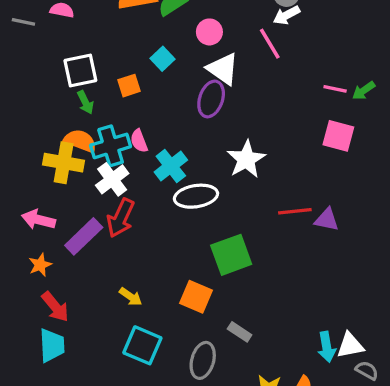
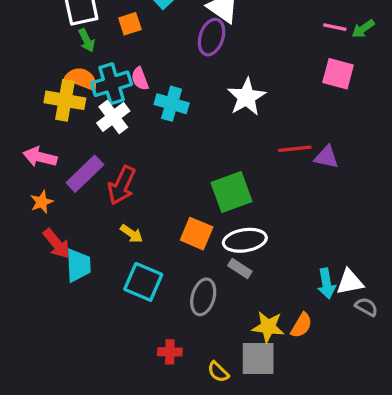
cyan cross: (171, 166) -> (172, 104), turned -36
white ellipse: (196, 196) -> (245, 240), moved
red arrow: (121, 218) -> (122, 185), moved
cyan trapezoid: (52, 345) -> (78, 265), moved

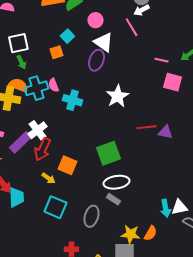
orange square: (130, 24) -> (56, 52), moved
pink line: (335, 27) -> (162, 60), moved
white cross: (113, 117) -> (37, 130), moved
orange square: (197, 234) -> (67, 165), moved

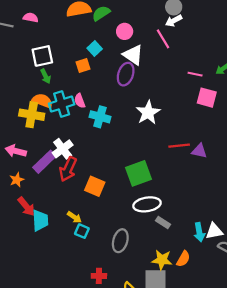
yellow arrow: (48, 178) -> (74, 217), moved
gray rectangle: (114, 199) -> (163, 223), moved
cyan square: (55, 207) -> (82, 231), size x0.6

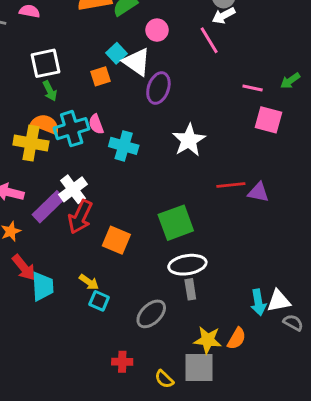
white triangle: (133, 55) -> (137, 62), moved
gray rectangle: (163, 223) -> (190, 289), moved, turned 48
gray ellipse: (120, 241) -> (151, 314), turned 30

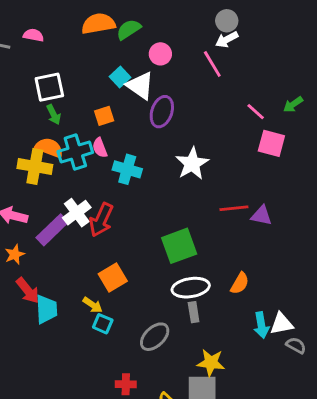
orange square: (101, 76) -> (104, 116), moved
pink line: (253, 88) -> (256, 112), turned 30
red arrow: (80, 217) -> (101, 220), moved
orange square: (116, 240) -> (113, 278), moved, turned 36
orange semicircle: (237, 339) -> (240, 283), moved

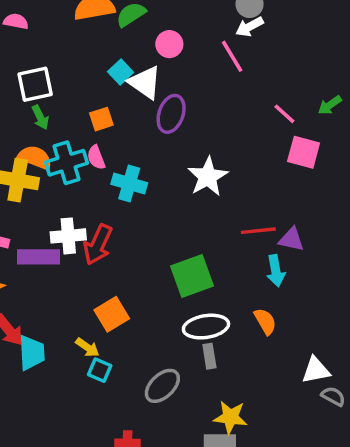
white cross: (77, 213) -> (68, 236), turned 32
purple rectangle: (52, 230) -> (39, 257), turned 44
orange semicircle: (240, 283) -> (265, 321), turned -60
cyan arrow: (261, 325) -> (276, 271), moved

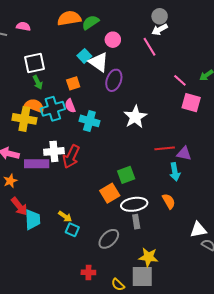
green square: (192, 276) -> (126, 175), size x0.7
orange square: (112, 314) -> (110, 193), moved

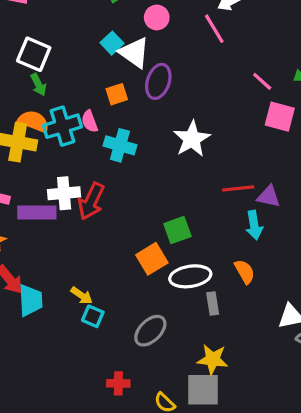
white square: (35, 63) -> (34, 54), turned 35
orange square: (73, 83) -> (117, 94), moved
gray rectangle: (136, 222) -> (213, 304), moved

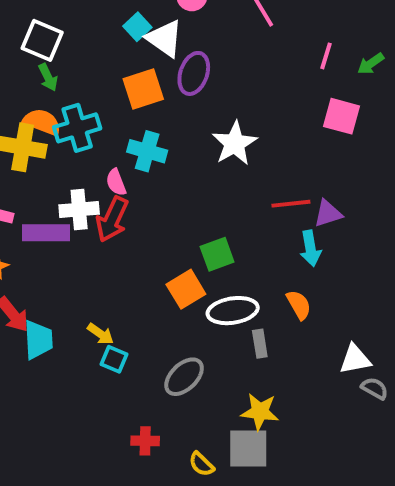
pink line: (262, 81) -> (326, 56), moved, turned 65
orange square: (117, 94) -> (143, 89), size x1.5
pink semicircle: (90, 121) -> (116, 182), moved
purple triangle: (269, 196) -> (328, 213), turned -30

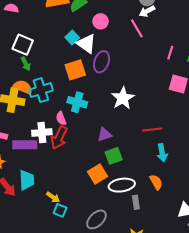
purple triangle: (328, 213) -> (105, 135), moved
cyan trapezoid: (38, 340) -> (27, 180), moved

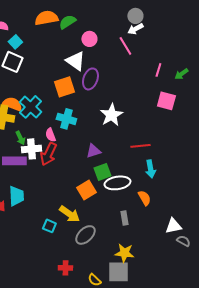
cyan square: (72, 38) -> (15, 42), moved
green arrow: (26, 64) -> (20, 138), moved
cyan cross: (41, 90) -> (30, 107), turned -30
white ellipse: (122, 185) -> (117, 183), moved
yellow arrow: (53, 197) -> (69, 214), moved, size x1.5

